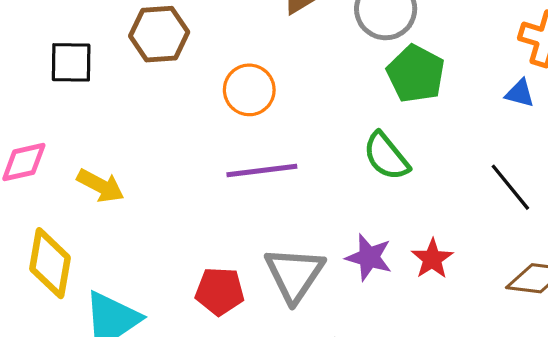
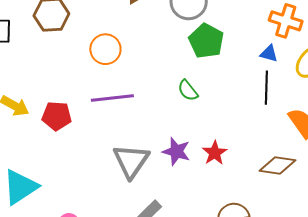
green semicircle: (386, 156) -> (188, 90), size x0.7
black line: (510, 187) -> (266, 88), moved, turned 40
red pentagon: (220, 291) -> (57, 116), moved

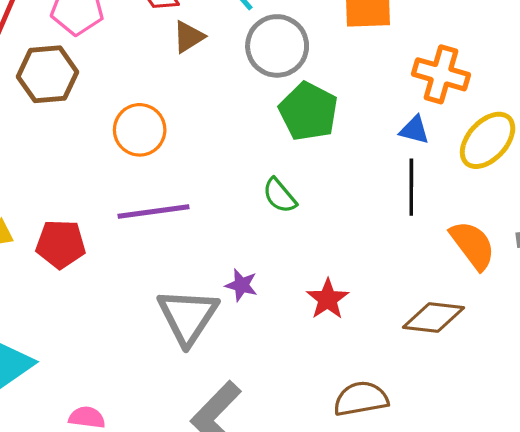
purple star: (176, 151) -> (241, 285), moved, size x0.7

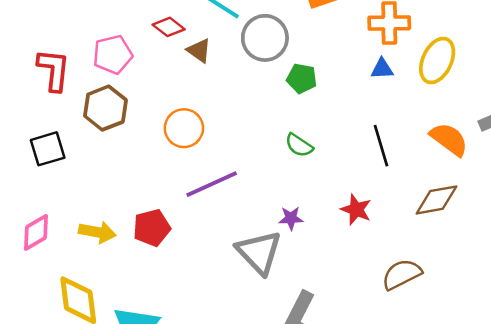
brown triangle: (189, 37) -> (199, 50), turned -36
green pentagon: (308, 111) -> (302, 78), size x0.7
black line: (411, 187) -> (381, 146), moved

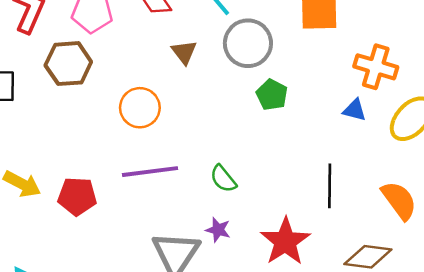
brown triangle: (199, 50) -> (184, 52), moved
green semicircle: (299, 145) -> (223, 179), moved
red star: (356, 210) -> (285, 241), size x1.5

